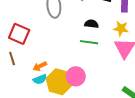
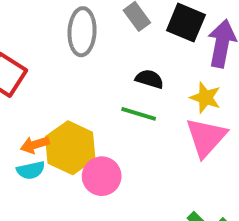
yellow hexagon: (59, 82) -> (70, 148), moved

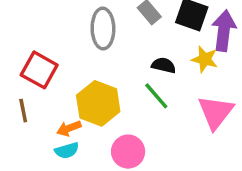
yellow star: (205, 98) -> (205, 59), moved
green line: (139, 114) -> (156, 96), turned 36
yellow hexagon: (70, 148) -> (98, 103), moved

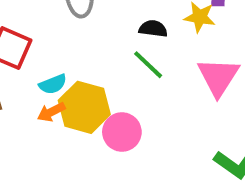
yellow hexagon: (98, 103) -> (84, 107), moved
cyan semicircle: (67, 150) -> (53, 84), moved

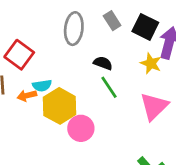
black semicircle: (153, 29) -> (103, 63), moved
orange arrow: (51, 112) -> (27, 96), moved

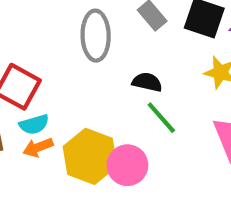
cyan semicircle: (42, 86) -> (34, 124), moved
pink circle: (81, 128) -> (127, 165), moved

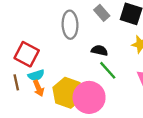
orange arrow: (38, 147) -> (39, 88), turned -91
pink circle: (127, 165) -> (89, 97), size x1.4

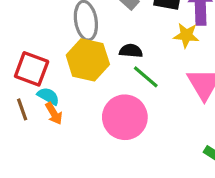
cyan semicircle: (36, 75) -> (48, 96), turned -126
yellow hexagon: (68, 93) -> (88, 60), moved

